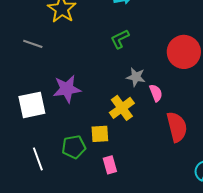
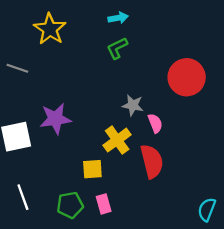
green L-shape: (120, 39) -> (117, 48), moved
red semicircle: (177, 127) -> (152, 161), moved
green pentagon: (74, 147) -> (70, 205), moved

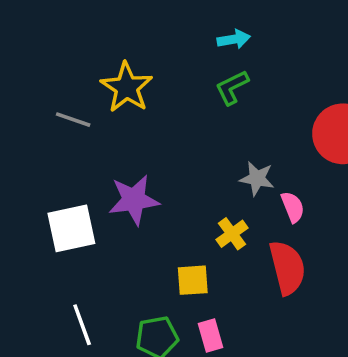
yellow star: (50, 29) -> (127, 87), moved
yellow cross: (117, 140) -> (232, 234), size x0.7

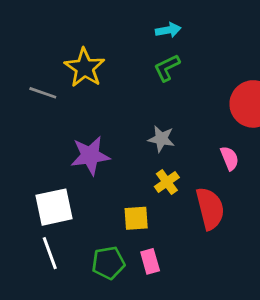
gray star: (257, 178) -> (161, 139), moved
pink semicircle: (293, 207) -> (230, 158), moved
white square: (71, 228) -> (54, 207), moved

